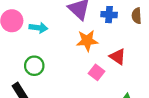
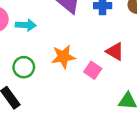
orange star: (87, 41) -> (63, 57), moved

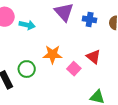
green circle: (24, 67) -> (27, 69), moved

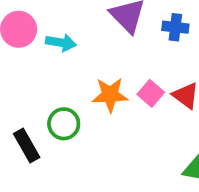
pink square: (74, 69) -> (151, 93), moved

